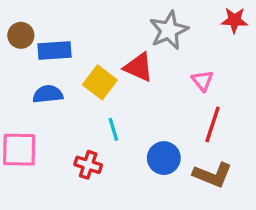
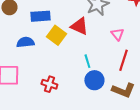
blue rectangle: (55, 50) -> (40, 16), moved
cyan line: (113, 129) -> (87, 61), moved

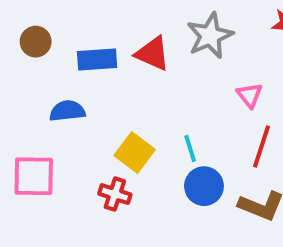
red triangle: (79, 26) -> (152, 53), moved
yellow square: (56, 35) -> (135, 152), moved

